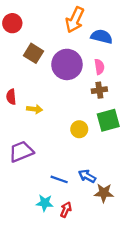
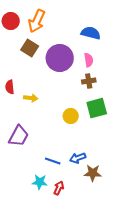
orange arrow: (75, 20) -> (37, 21), moved
purple trapezoid: (21, 152) -> (19, 136), turned 140
blue arrow: (87, 176) -> (78, 158), turned -49

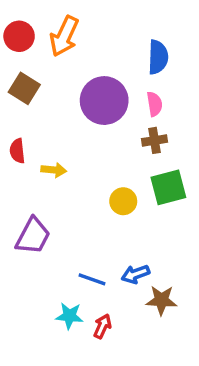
blue semicircle: (91, 33) -> (158, 57), turned 78
brown square: (30, 48) -> (24, 88), moved

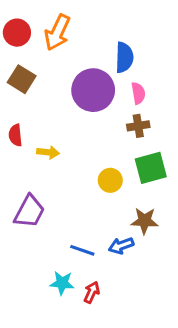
blue semicircle: (158, 57) -> (124, 57), moved
brown star: (161, 300) -> (144, 221), moved

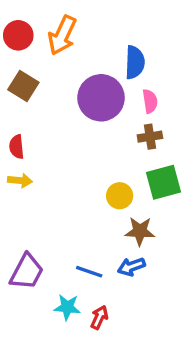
yellow arrow: (48, 152) -> (20, 181), moved
purple trapezoid: (29, 211) -> (27, 272), moved
brown star: (144, 221) -> (140, 231), moved

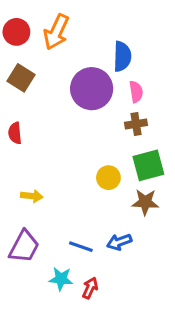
yellow arrow: (20, 181) -> (32, 196), moved
brown star: (140, 231) -> (145, 202), moved

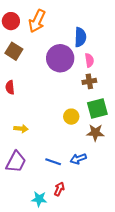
cyan star: (61, 279) -> (39, 199), moved

